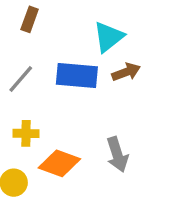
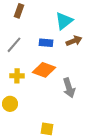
blue rectangle: (77, 76) -> (46, 43), size x0.6
orange diamond: (59, 163) -> (44, 70), moved

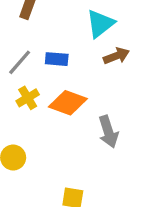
blue rectangle: (46, 43) -> (57, 59), moved
yellow cross: (17, 76) -> (28, 98), moved, turned -32

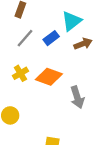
blue rectangle: (57, 59) -> (51, 38), moved, turned -42
gray line: (20, 62) -> (25, 38), moved

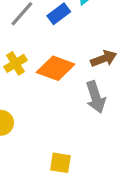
brown arrow: (83, 44) -> (104, 59), moved

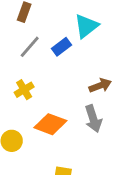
orange diamond: (56, 68) -> (50, 124), moved

